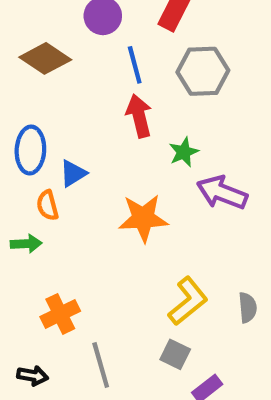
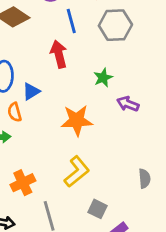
red arrow: (139, 116) -> (59, 54), moved
purple arrow: (222, 193) -> (128, 104), size x0.7
yellow L-shape: (188, 301) -> (77, 172), moved

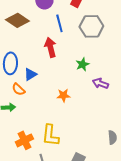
orange semicircle: (15, 112) -> (18, 89), turned -32
orange star: (77, 120) -> (63, 95), size x0.6
yellow L-shape: (77, 172) -> (50, 135), moved, turned 135

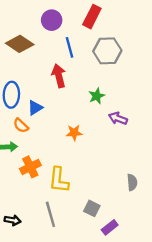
orange cross: (24, 140) -> (30, 167), moved

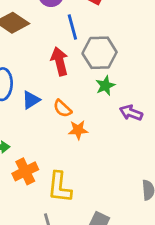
gray hexagon: (107, 51) -> (100, 53), moved
orange semicircle: (21, 126) -> (62, 108), moved

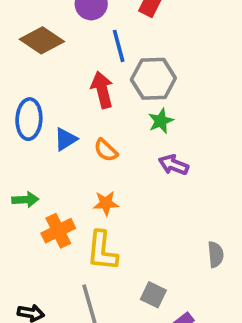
purple arrow: (131, 113) -> (174, 165), moved
orange star: (78, 130) -> (106, 203), moved

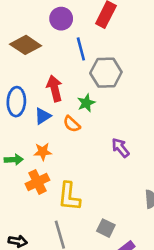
red arrow: (102, 90) -> (55, 88), moved
green star: (161, 121) -> (86, 103), moved
purple arrow: (174, 165) -> (120, 148), moved, turned 30
orange star: (106, 203) -> (43, 152), moved

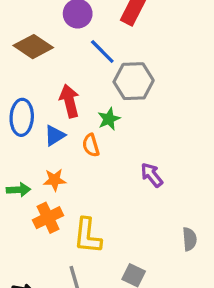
blue line: (81, 49) -> (102, 52), turned -30
orange semicircle: (72, 124) -> (91, 145), turned 30

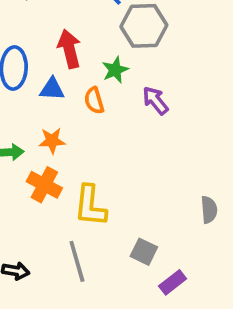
blue triangle: (55, 135) -> (52, 89), turned 35
purple arrow: (152, 175) -> (155, 101), moved
orange cross: (48, 218) -> (44, 185), turned -36

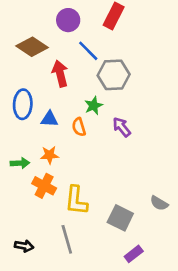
red arrow: (69, 49) -> (60, 74), moved
gray semicircle: (209, 210) -> (159, 203), turned 126
gray square: (144, 252) -> (120, 218), moved, size x1.4

